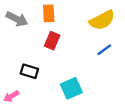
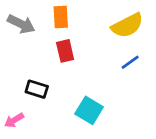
red rectangle: (52, 41) -> (65, 51), turned -36
cyan square: (71, 88) -> (89, 110), turned -35

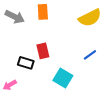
red rectangle: (65, 51) -> (43, 51), moved
blue line: (130, 62) -> (90, 55), moved

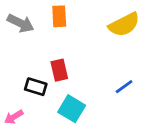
blue line: (90, 55) -> (124, 87), moved
cyan square: (63, 78) -> (72, 109), moved

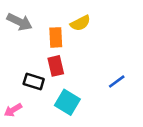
orange rectangle: (59, 16) -> (56, 37), moved
yellow semicircle: (124, 25) -> (80, 23), moved, size x0.7

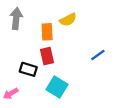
gray arrow: (19, 22) -> (16, 19), turned -110
blue line: (117, 81) -> (98, 55), moved

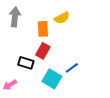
blue line: (98, 55) -> (72, 68), moved
red rectangle: (47, 56) -> (43, 51), turned 42

